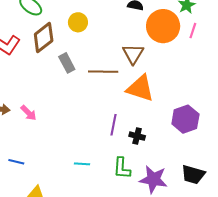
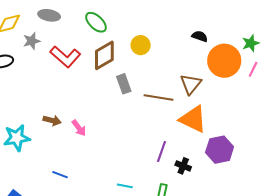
purple hexagon: (185, 119) -> (220, 150), moved

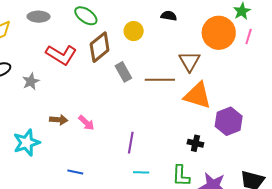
black semicircle: (200, 36) -> (169, 16), moved
gray star: (32, 41) -> (31, 81), moved
purple line: (161, 152) -> (131, 143), moved

